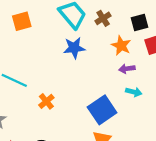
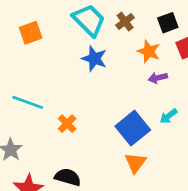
blue star: (74, 48) -> (94, 59), turned 30
cyan arrow: (134, 92) -> (168, 116), moved, turned 133

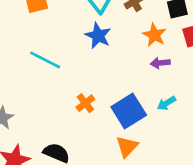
cyan line: (28, 102) -> (45, 60), moved
orange cross: (67, 124) -> (85, 103), moved

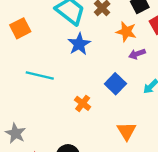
blue star: (98, 36) -> (79, 44), turned 30
blue square: (129, 111) -> (115, 84), moved, size x0.7

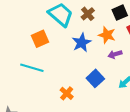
orange square: (20, 28) -> (40, 39), moved
blue star: (79, 44) -> (82, 43), moved

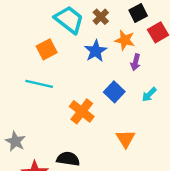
purple arrow: (115, 54) -> (136, 62), turned -56
orange cross: (67, 93) -> (82, 111), size x1.5

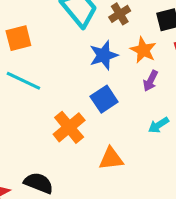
orange square: (47, 49) -> (18, 38), moved
blue square: (114, 92) -> (104, 99), moved
orange triangle: (125, 139) -> (111, 159), moved, turned 42

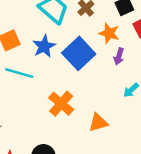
blue star: (104, 55) -> (44, 46), moved
blue square: (104, 99) -> (79, 53), moved, size x1.5

